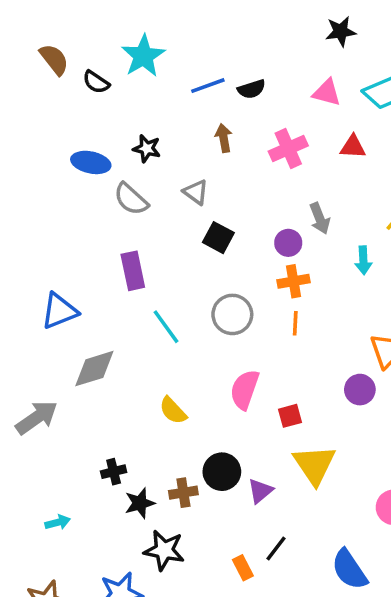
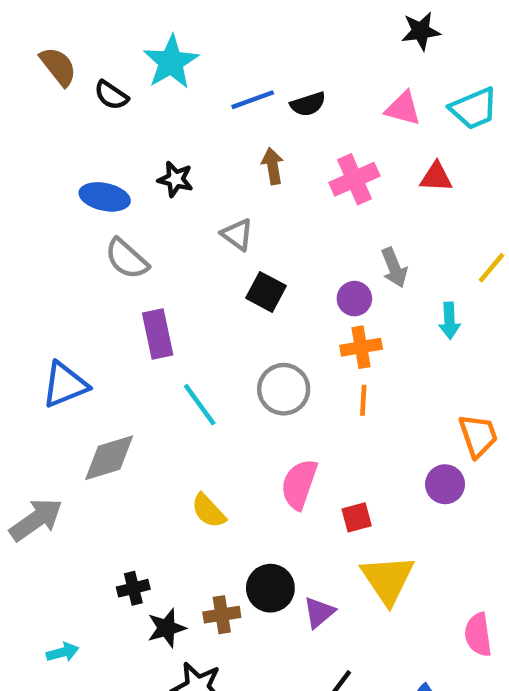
gray semicircle: (131, 199) -> (127, 259), moved

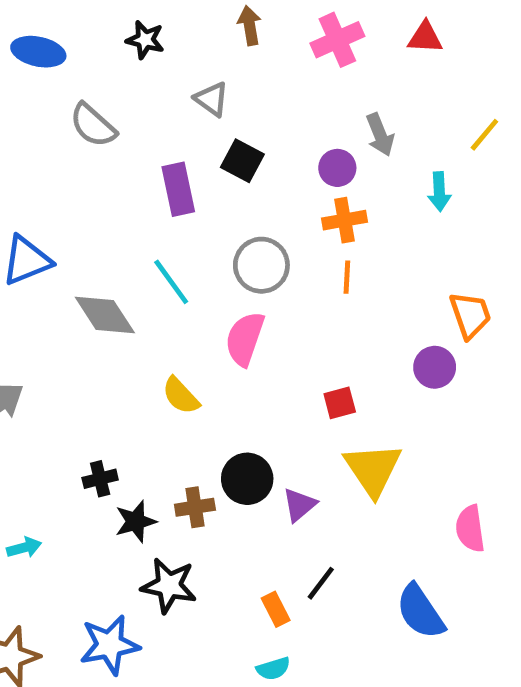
blue ellipse: (105, 197) -> (38, 52), moved
purple rectangle: (158, 334) -> (178, 189), moved
gray diamond: (109, 458) -> (105, 315), moved, turned 74
pink semicircle: (299, 484) -> (245, 339), moved

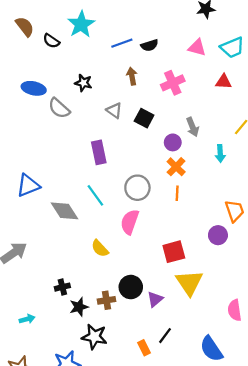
red triangle: (425, 37) -> (223, 82), moved
gray semicircle: (93, 125) -> (59, 108), moved
black square: (242, 161) -> (144, 118), moved
orange cross: (344, 220) -> (176, 167), turned -36
red square: (340, 403) -> (174, 252), size x1.5

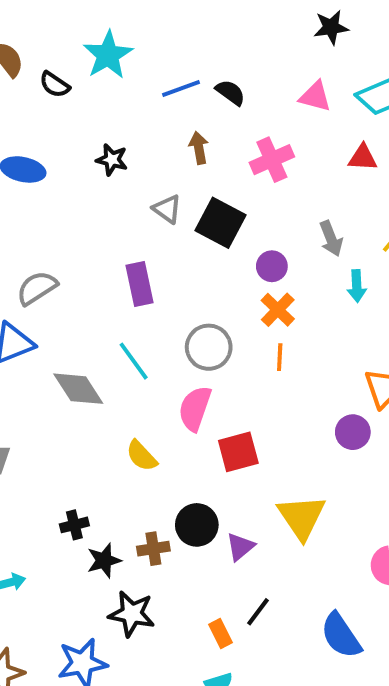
black semicircle: (150, 45) -> (230, 92), turned -126
gray semicircle: (59, 108) -> (37, 288), moved, turned 105
black square: (144, 118) -> (221, 223), size x1.4
gray arrow: (193, 127) -> (331, 239), moved
red square: (174, 252) -> (238, 452), moved

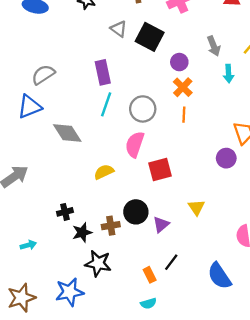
cyan line: (134, 361) -> (106, 104), moved, turned 55
yellow semicircle: (142, 456) -> (104, 172), turned 108
yellow triangle: (301, 517) -> (196, 207), size x0.6

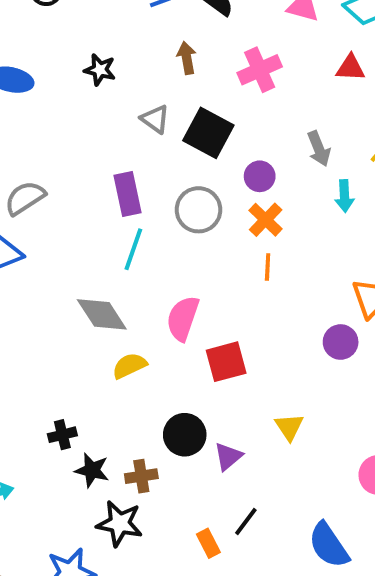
gray circle: (143, 109) -> (199, 210), moved
gray diamond: (67, 133) -> (102, 314), moved
brown cross: (111, 226) -> (141, 476), moved
black star: (82, 232) -> (92, 470), turned 30

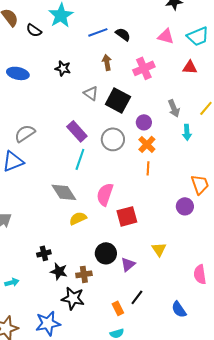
purple rectangle: (127, 194) -> (77, 131), turned -30
blue semicircle: (329, 545) -> (179, 309), size x0.7

